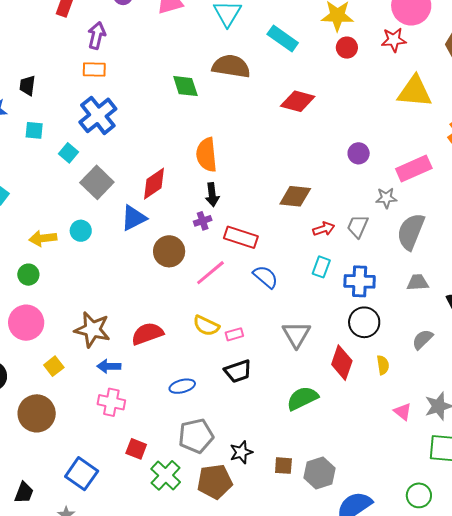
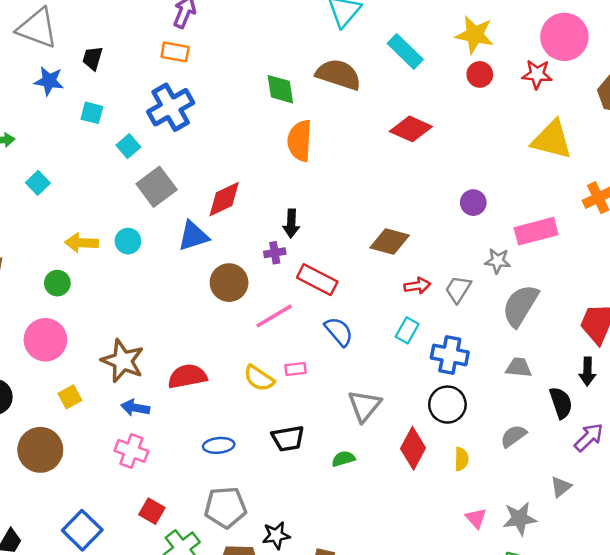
orange semicircle: (207, 155) -> (300, 141), moved
pink rectangle: (234, 334) -> (296, 369), moved
green semicircle: (302, 398) -> (343, 459), moved, size x0.6

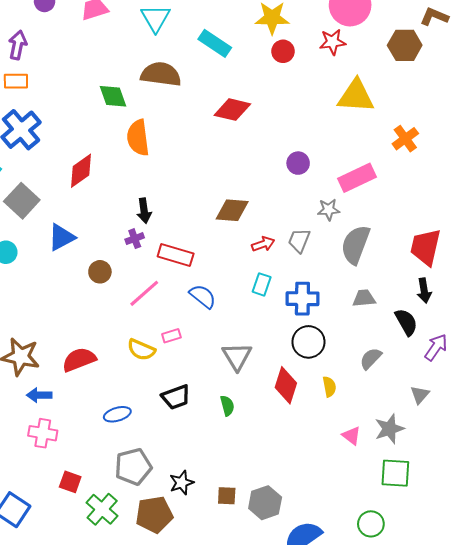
red diamond: (224, 199) -> (81, 171), moved
brown circle: (229, 283) -> (100, 272), size x0.7
green semicircle: (343, 459) -> (227, 406), turned 102

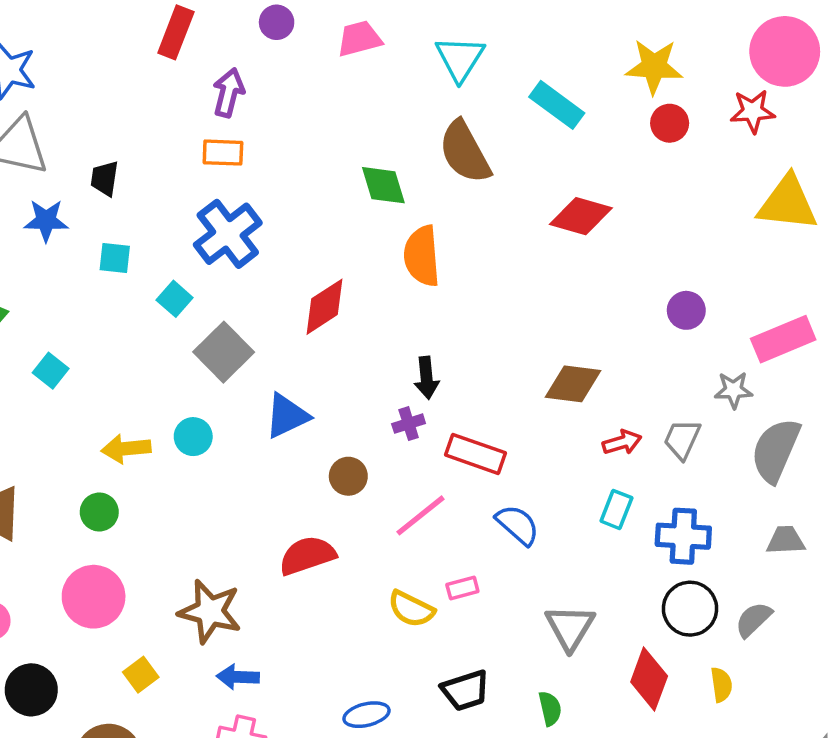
brown semicircle: (161, 74) -> (465, 152), turned -129
gray semicircle: (371, 358) -> (753, 620), moved
red semicircle: (79, 360) -> (307, 555), moved

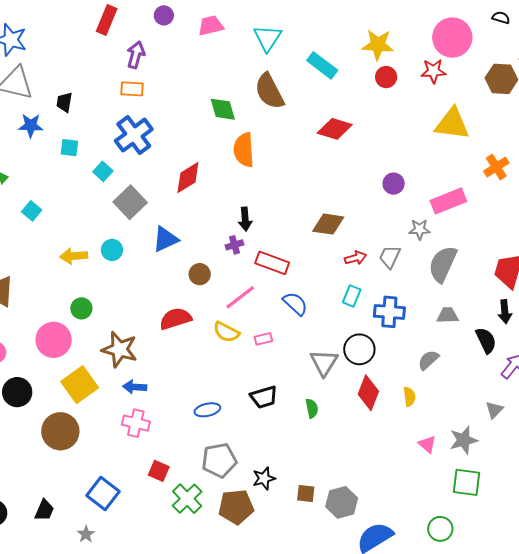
green circle: (99, 512) -> (81, 308), moved
yellow semicircle: (411, 609) -> (226, 332), moved
black circle: (690, 609) -> (359, 349), moved
yellow square: (141, 675) -> (80, 385), size x1.8

